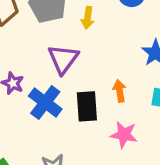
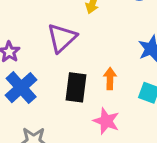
blue cross: (45, 103) -> (21, 88), moved

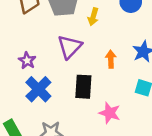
orange arrow: (110, 78) -> (111, 59), moved

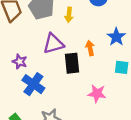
purple triangle: (70, 47) -> (53, 44), turned 40
black rectangle: (83, 87) -> (72, 63), moved

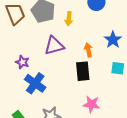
black rectangle: (72, 63) -> (83, 71), moved
pink star: (97, 94) -> (91, 104), moved

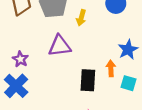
orange arrow: (88, 50) -> (111, 68), moved
blue cross: (35, 83) -> (16, 86), moved

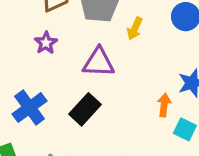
purple star: (20, 59) -> (46, 43), moved
black rectangle: (88, 80) -> (85, 109), moved, turned 30

